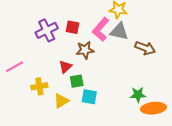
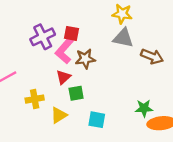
pink L-shape: (101, 29) -> (65, 51), moved
cyan square: (89, 97) -> (97, 120), moved

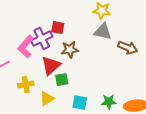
purple cross: (43, 37) -> (42, 39), moved
pink L-shape: (65, 51) -> (26, 47), moved
red triangle: (63, 77) -> (51, 66), size x1.5
green star: (144, 108) -> (109, 102), moved

